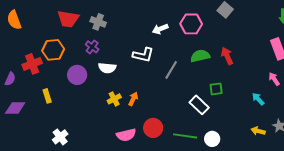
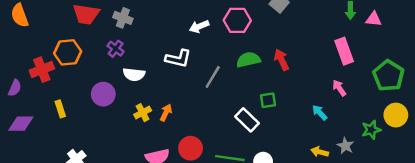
purple circle: (77, 75) -> (103, 94), moved

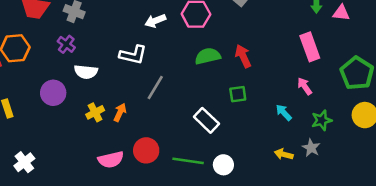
gray line: (213, 77) -> (155, 88), moved
green square: (268, 100) -> (238, 94), moved
green star: (371, 130) -> (322, 120), moved

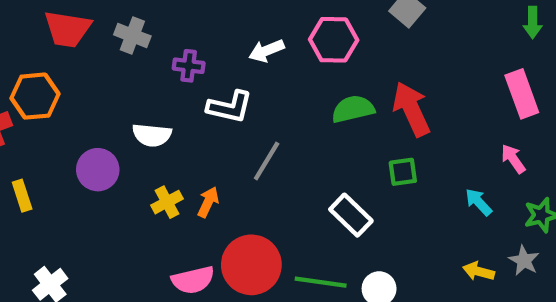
purple cross: (66, 44) -> (189, 66), moved, turned -30
red arrow: (243, 56) -> (411, 109), size x1.4
red circle: (146, 150) -> (251, 265), size x1.4

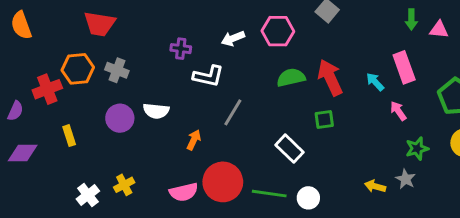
gray cross: (132, 35) -> (117, 70), moved
white semicircle: (152, 135) -> (156, 111), moved
yellow cross: (167, 202) -> (124, 185), moved
cyan arrow: (479, 202) -> (375, 82), moved

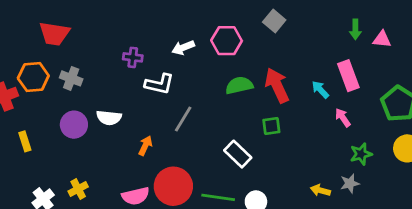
gray star: (406, 179) -> (350, 183), turned 30

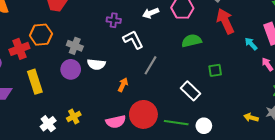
gray cross: (71, 78) -> (75, 46), moved
white L-shape: (159, 84) -> (133, 40), turned -130
red arrow: (277, 85) -> (225, 21), moved
yellow rectangle: (25, 141) -> (35, 82), size x1.6

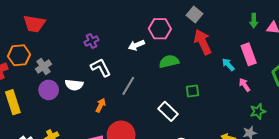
white arrow: (151, 13) -> (136, 45), moved
purple cross: (114, 20) -> (91, 41), turned -32
white L-shape: (133, 40) -> (101, 68), moved
gray cross: (75, 46) -> (44, 67), moved, turned 35

